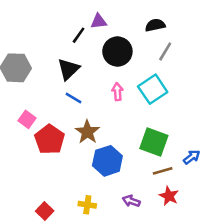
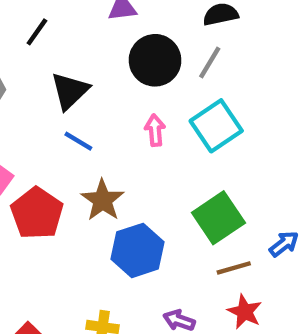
black line: (79, 35) -> (37, 32), moved
gray line: (165, 52) -> (210, 62), moved
green square: (154, 142) -> (218, 218), turned 36

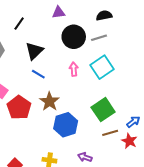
gray line: (210, 62) -> (99, 38), turned 42
red star: (245, 312) -> (129, 141), moved

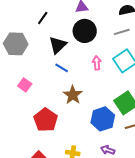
black circle: (74, 37) -> (85, 31), moved
red pentagon: (19, 108) -> (46, 120), moved
blue hexagon: (66, 125) -> (103, 119), moved

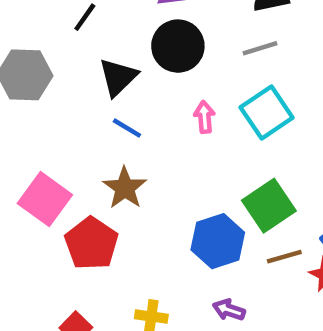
pink square: (25, 85) -> (45, 199), moved, size x1.6
brown star: (73, 95) -> (125, 188), moved

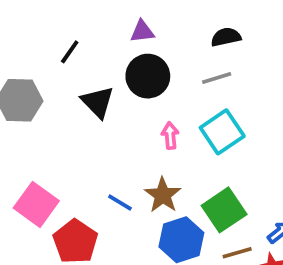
black triangle: (118, 77) -> (98, 102), turned -30
blue line: (127, 128) -> (120, 203), moved
brown star: (125, 188) -> (163, 195), moved

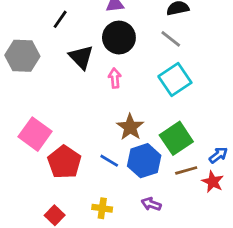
gray line: (217, 78) -> (171, 39), turned 55
pink arrow: (170, 136) -> (115, 78), moved
blue line: (120, 203) -> (109, 161), moved

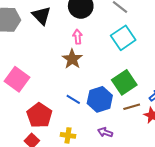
black triangle: (81, 57) -> (41, 15), moved
brown star: (130, 127) -> (72, 59), moved
red pentagon: (64, 162) -> (39, 115), moved

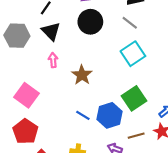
pink arrow: (78, 37) -> (53, 60), moved
brown line: (132, 107) -> (136, 136), moved
red pentagon: (39, 115) -> (25, 131), moved

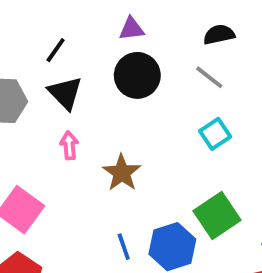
cyan square: (133, 54) -> (215, 134), size x0.7
blue line: (83, 115) -> (124, 247), turned 40

